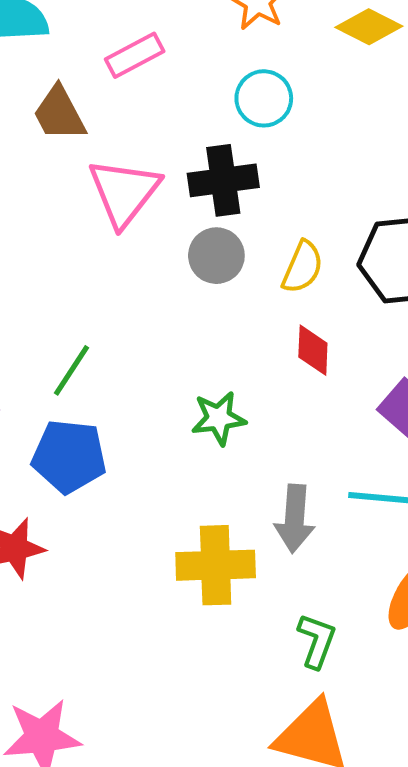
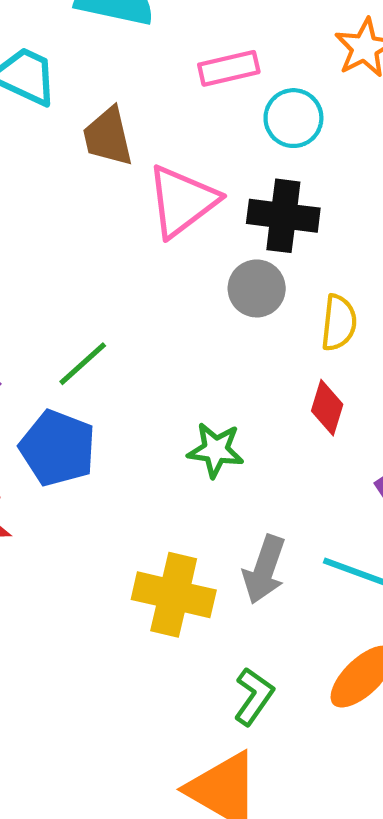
cyan circle: (264, 98) -> (293, 118), moved
brown trapezoid: (59, 114) -> (108, 137), moved
yellow semicircle: (302, 267) -> (339, 323), turned -32

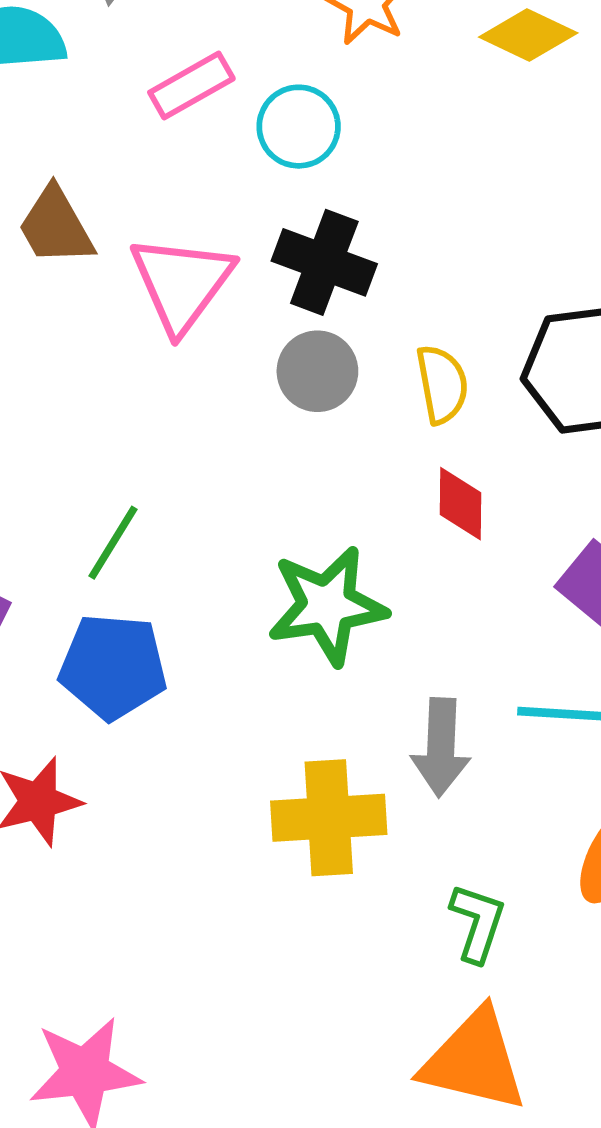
black cross: (283, 216) -> (324, 262), turned 30
green star: (216, 450) -> (327, 606), size x1.5

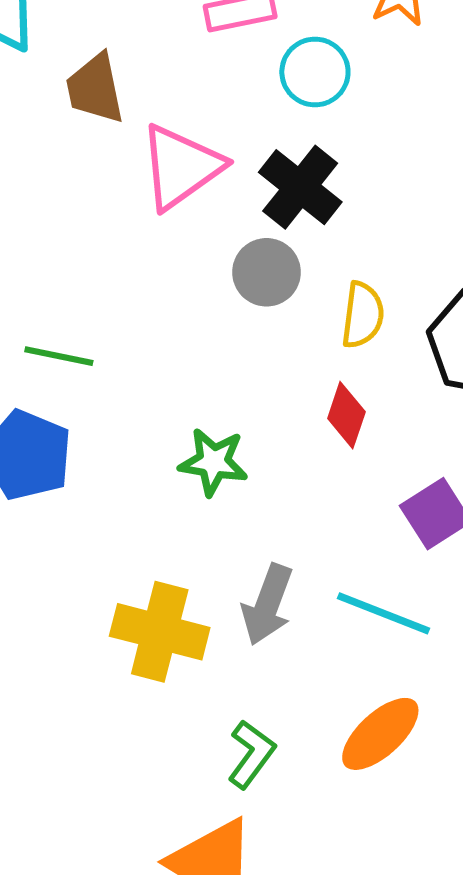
green line: (113, 543) -> (59, 356), turned 52
green star: (327, 606) -> (213, 462), size x0.7

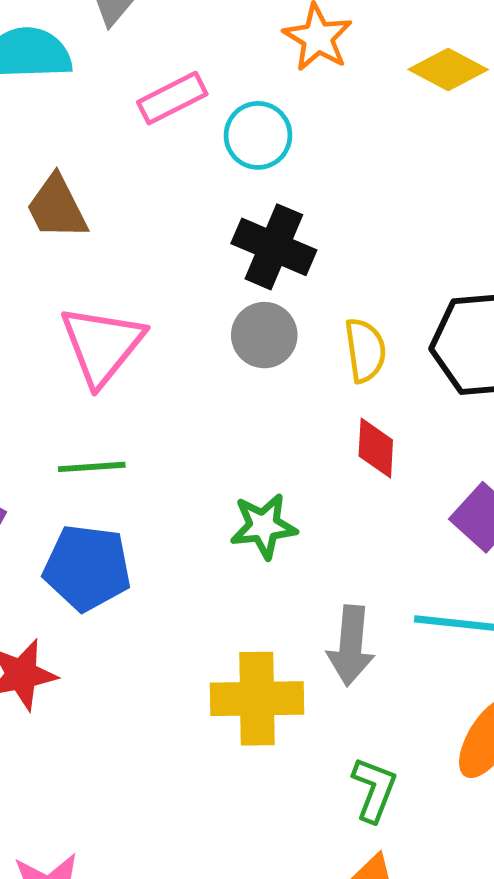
pink triangle: (181, 167) -> (102, 345), moved

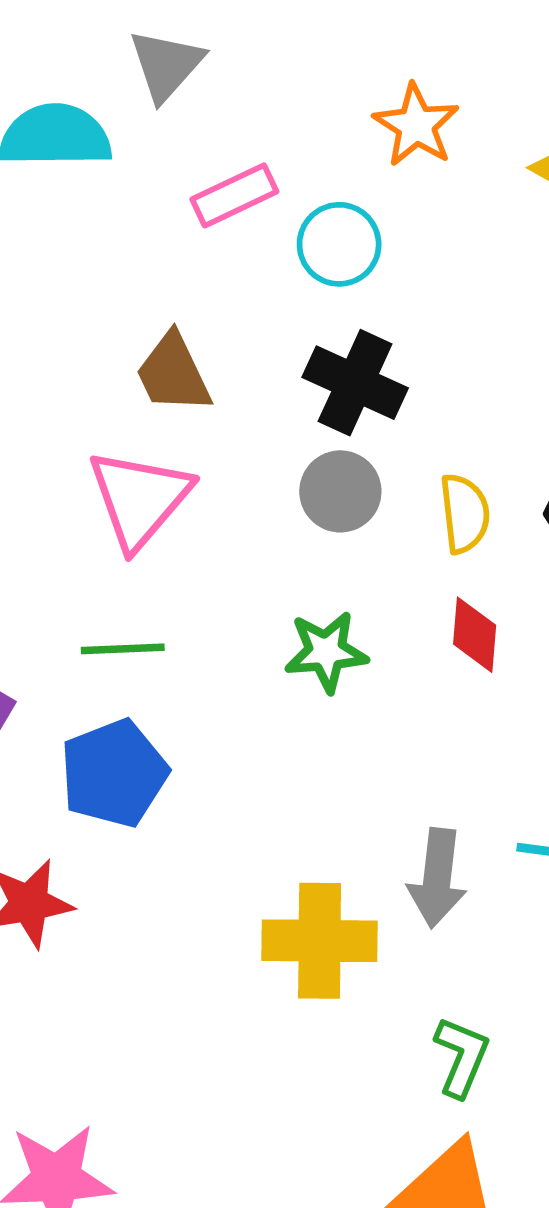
brown trapezoid: (57, 207) -> (173, 373), moved
green star: (264, 526) -> (326, 652), moved
blue pentagon: (87, 568) -> (114, 773), turned -30

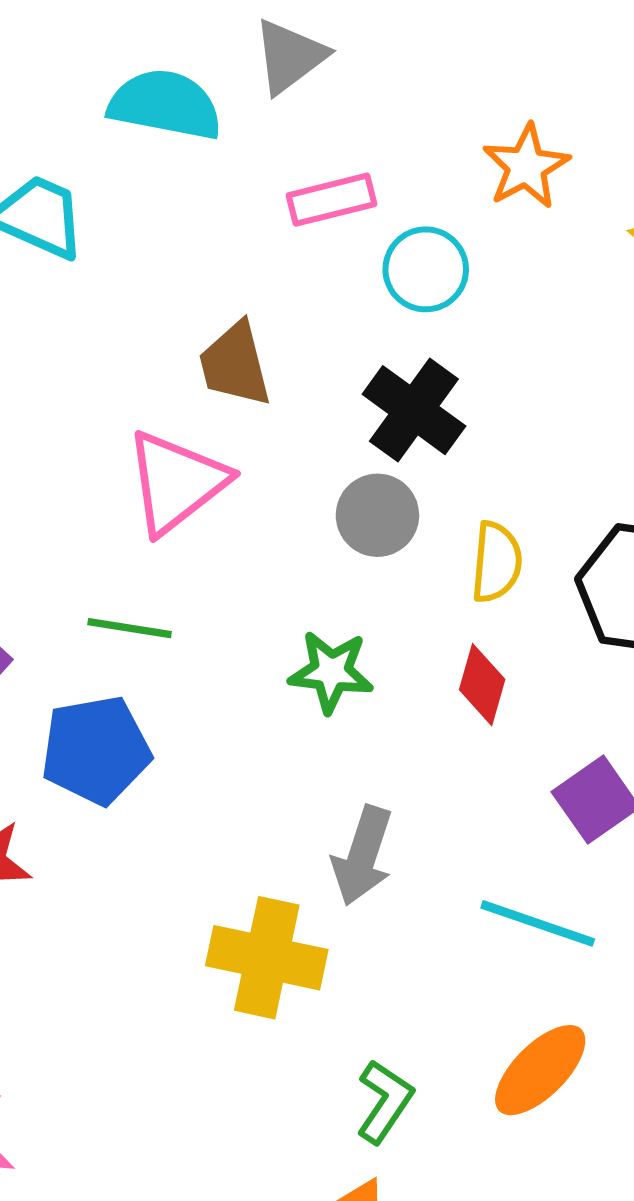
gray arrow: (437, 878) -> (363, 856), moved

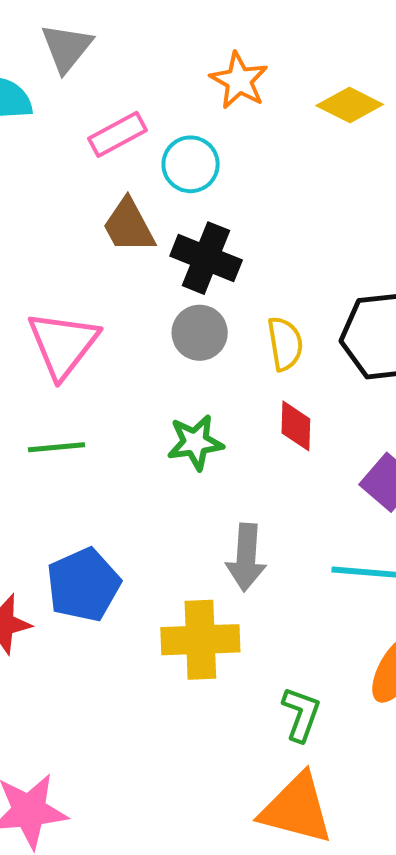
brown trapezoid: (235, 364) -> (129, 226), moved
blue pentagon: (96, 750) -> (83, 585), moved

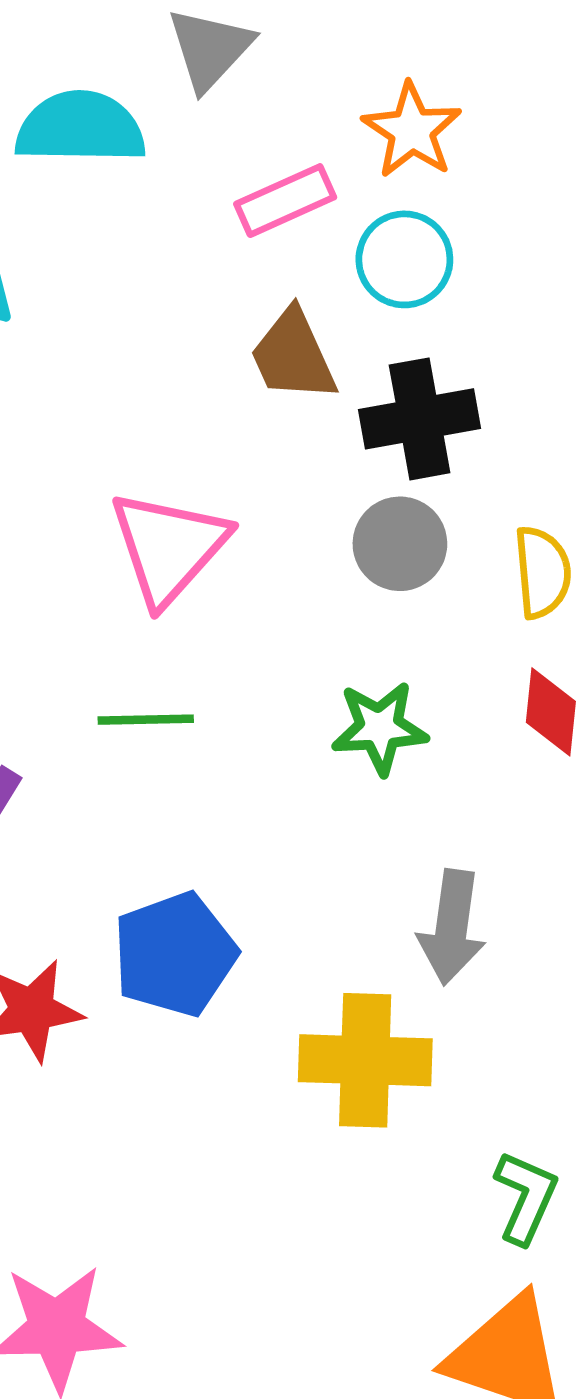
orange star: (239, 81) -> (412, 130), moved
black cross: (206, 258) -> (420, 419), turned -36

